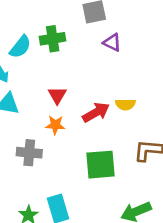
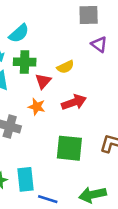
green cross: (53, 39) -> (25, 62), moved
yellow semicircle: (125, 104) -> (65, 67), moved, turned -35

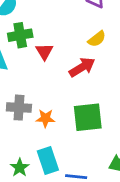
yellow semicircle: (65, 67) -> (97, 39), moved
orange star: (37, 107) -> (45, 118), moved

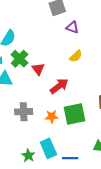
green cross: (20, 35) -> (20, 59), turned -30
red arrow: (82, 67) -> (59, 86), moved
orange star: (45, 118) -> (52, 117), moved

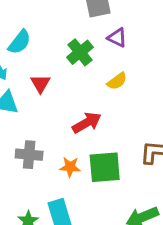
green cross: (20, 59) -> (80, 52), moved
red triangle: (38, 69) -> (40, 84), moved

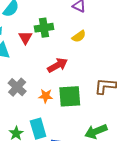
green cross: (80, 52) -> (44, 28), moved, turned 30
gray cross: (29, 155) -> (17, 87), turned 36

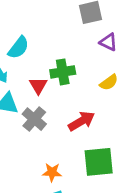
gray cross: (17, 87) -> (34, 119), moved
orange star: (46, 96) -> (52, 172), moved

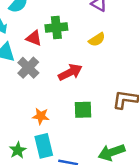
red triangle: (38, 86) -> (34, 38), turned -42
green square: (99, 162) -> (83, 110), size x0.7

